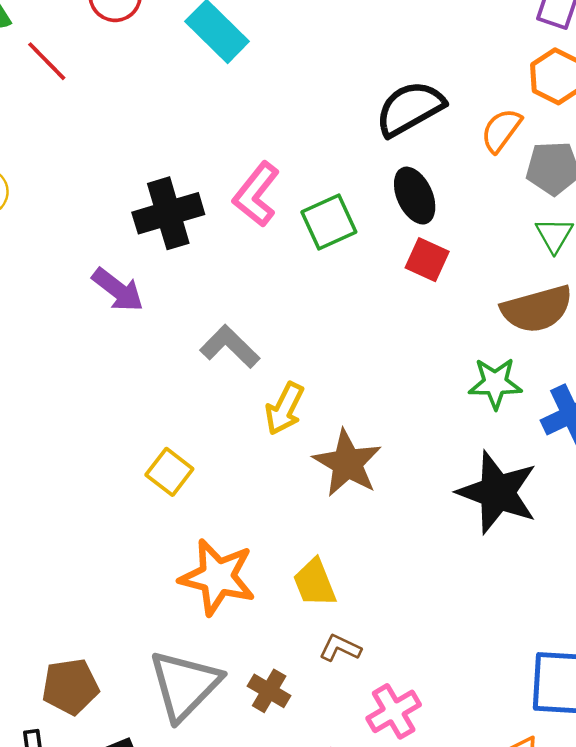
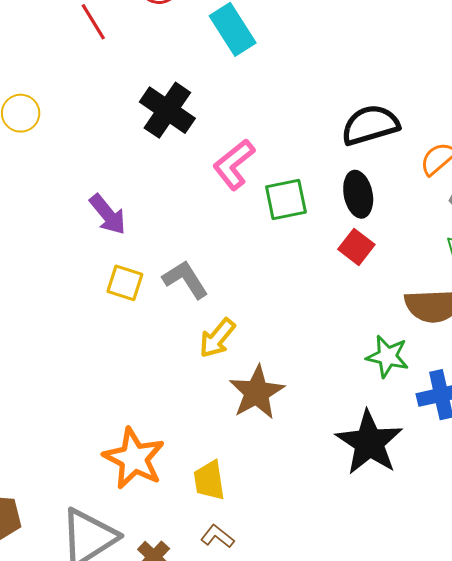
black cross: (168, 213) -> (167, 110), moved, turned 38
yellow square: (169, 472) -> (125, 283), moved, turned -33

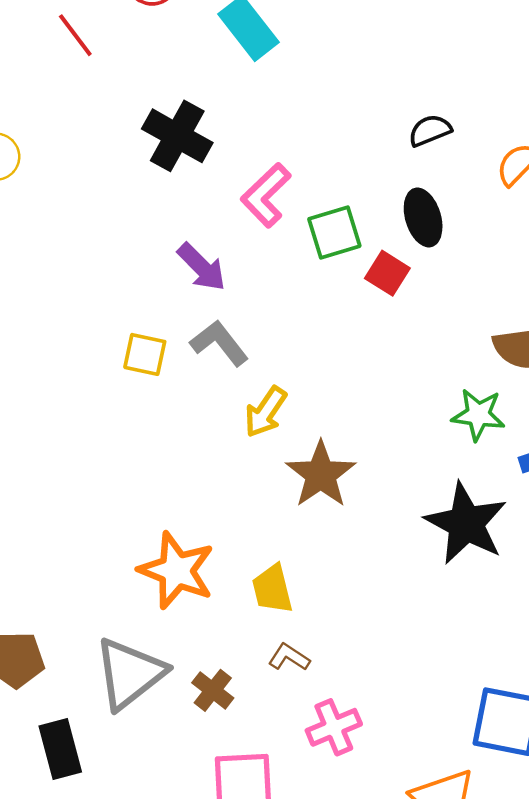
black semicircle: (370, 125) -> (430, 130), size x0.6
purple arrow: (108, 214) -> (202, 267), moved
red square: (356, 247) -> (387, 273), moved

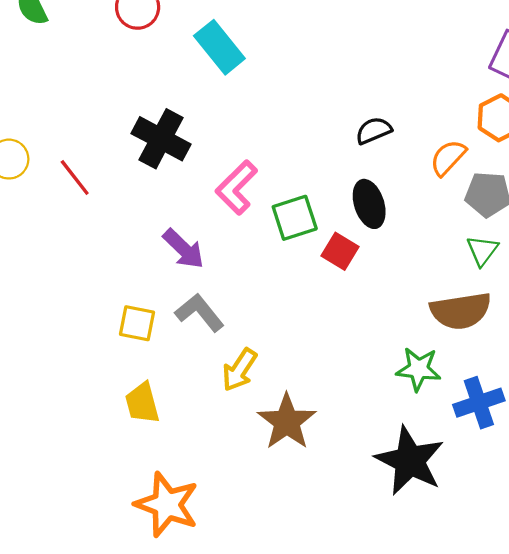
red line: (75, 35) -> (75, 178), moved
yellow trapezoid: (272, 589) -> (142, 403), moved

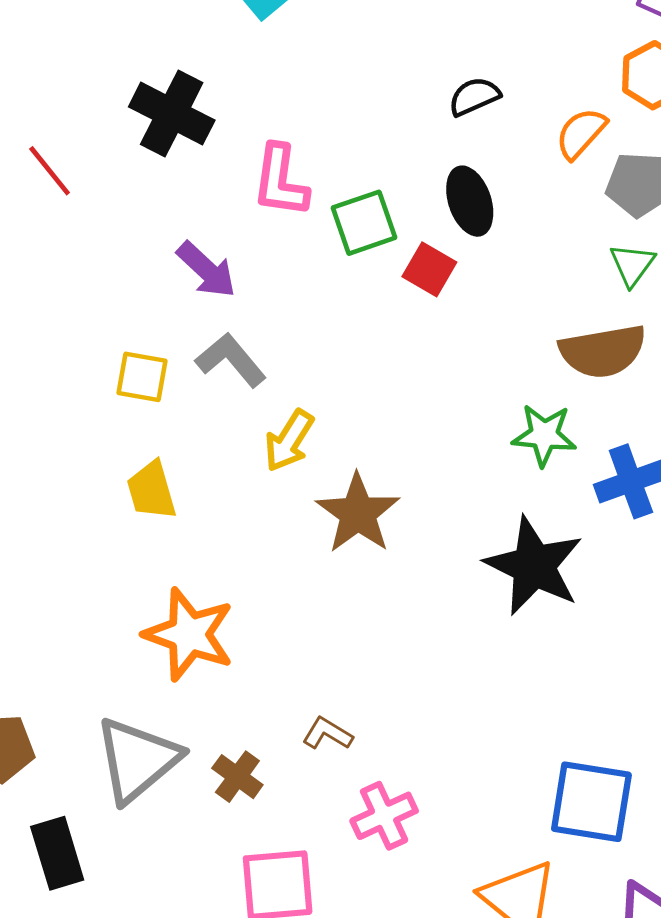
pink L-shape: (236, 187) -> (280, 181), turned -36

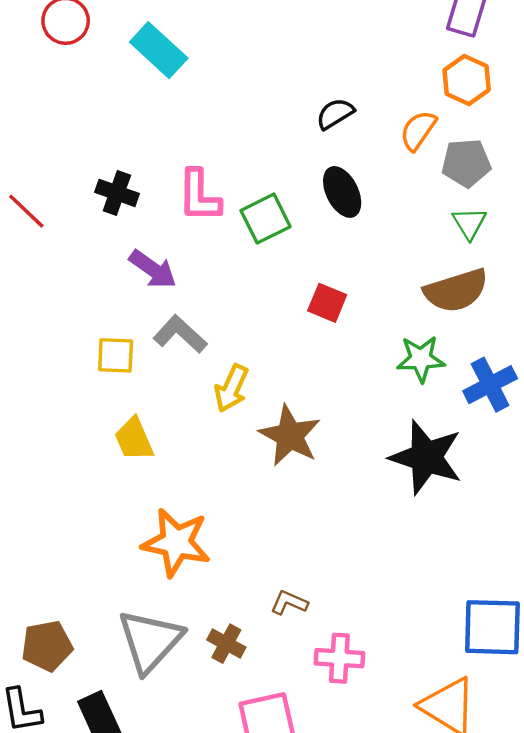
black cross: (172, 113) -> (117, 193), moved, size x0.7
red square: (429, 269) -> (327, 303), moved
pink cross: (384, 816) -> (339, 658), turned 36

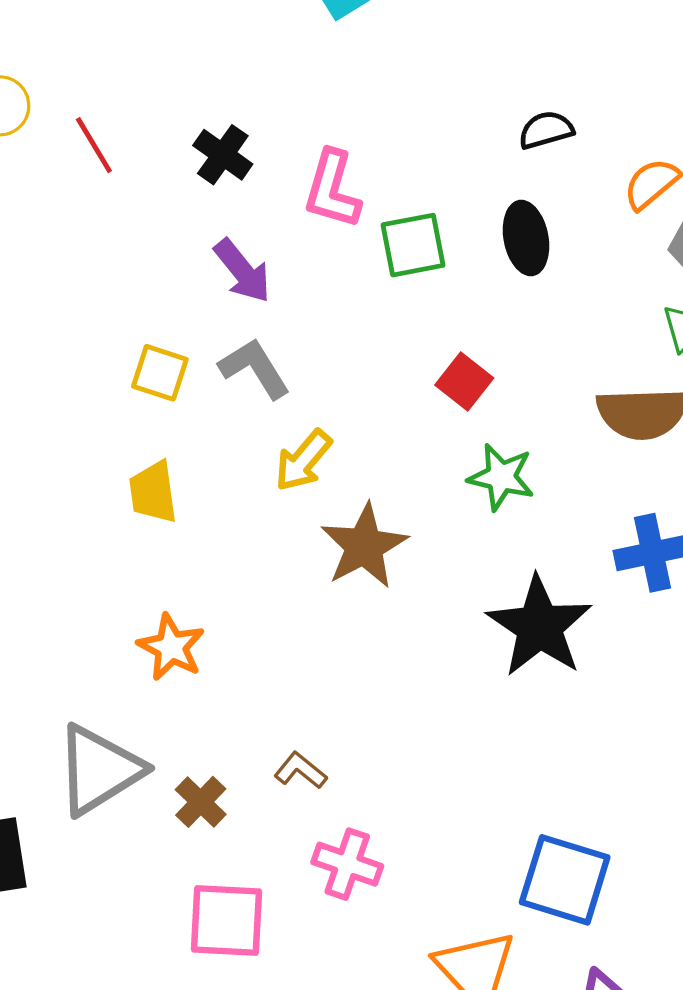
green star: (421, 359) -> (501, 477), moved
orange star: (176, 542) -> (171, 647), size x0.7

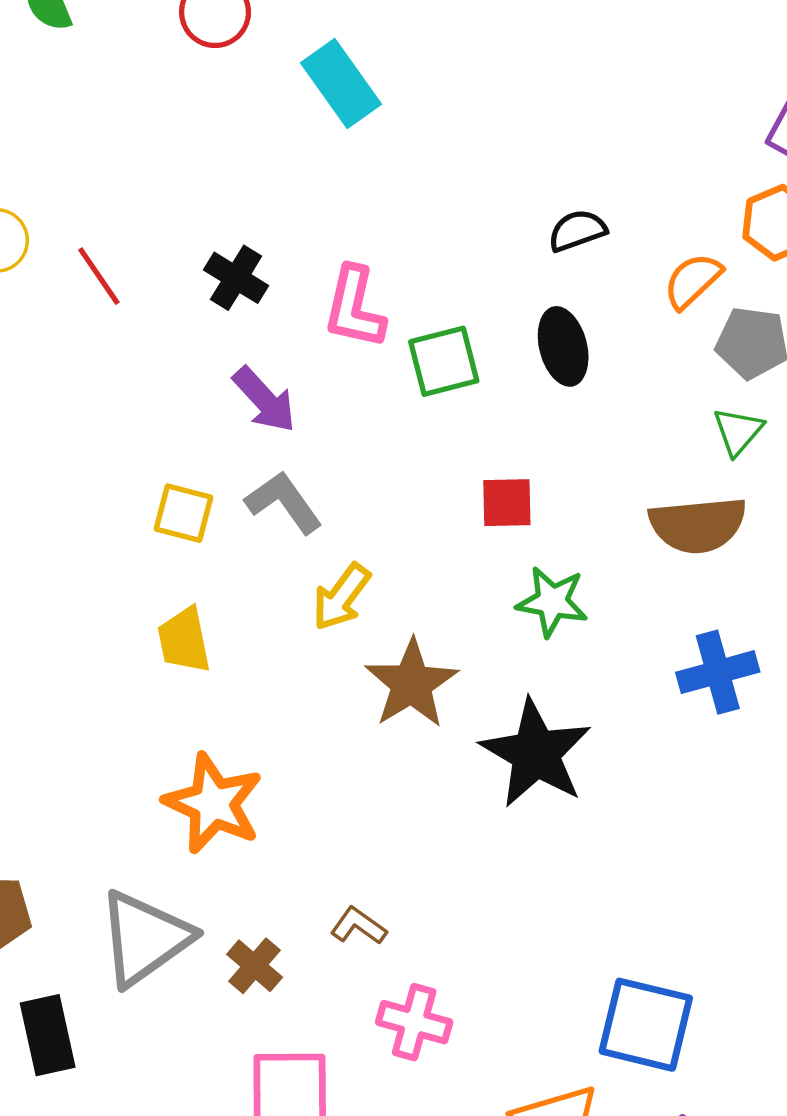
red square: (464, 381) -> (507, 503), turned -36
black star: (539, 626) -> (536, 753), moved
orange star: (171, 647) -> (213, 803), size x1.4

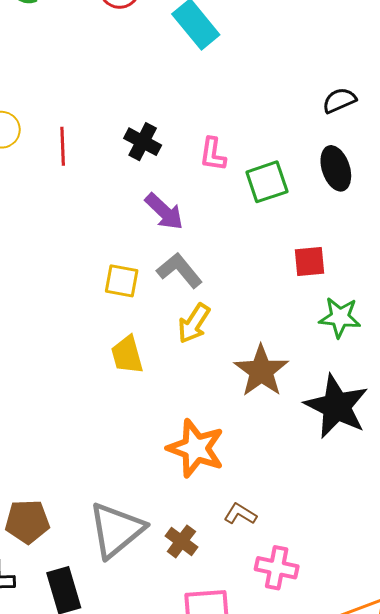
red line: (99, 276) -> (63, 146), turned 36
pink L-shape: (354, 308) -> (213, 154), size x0.7
yellow arrow: (341, 597) -> (194, 323), moved
orange star: (213, 803) -> (196, 448), moved

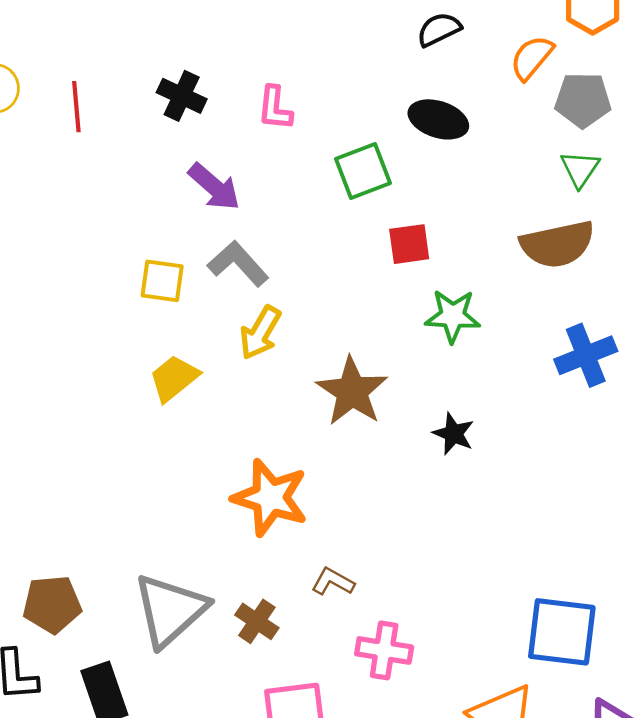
black ellipse: (336, 168) -> (438, 119), turned -51
green square: (267, 182) -> (363, 171), moved
yellow trapezoid: (127, 355) -> (174, 378), turned 69
black star: (336, 406) -> (453, 434), size x0.5

